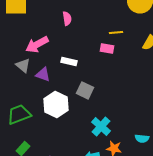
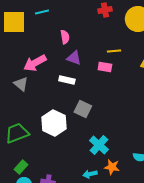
purple triangle: (43, 74) -> (74, 58), moved

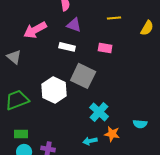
pink rectangle: (105, 67) -> (105, 48), moved
gray triangle: (21, 84) -> (14, 57), moved
gray square: (83, 109) -> (83, 76), size x1.4
green rectangle: (21, 167) -> (21, 134), turned 48

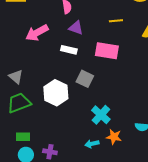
pink rectangle: (105, 48) -> (107, 51), size x1.6
gray triangle: (14, 57) -> (16, 77), moved
gray square: (83, 76) -> (85, 79), size x0.7

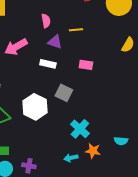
yellow line: (116, 21) -> (76, 30), moved
pink rectangle: (107, 51) -> (86, 65), size x0.6

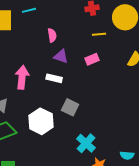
yellow line: (76, 30) -> (99, 34), moved
pink arrow: (16, 47) -> (22, 77), moved, turned 125
pink rectangle: (86, 65) -> (92, 59), moved, turned -32

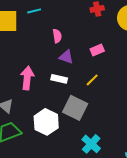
yellow line: (99, 34) -> (92, 80), moved, turned -40
pink rectangle: (92, 59) -> (97, 50), moved
gray square: (70, 107) -> (75, 108), size x1.4

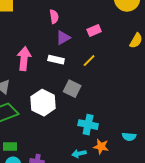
purple triangle: (66, 57) -> (63, 38), turned -49
gray square: (75, 108) -> (72, 89), size x0.7
cyan cross: (91, 144) -> (88, 125), turned -30

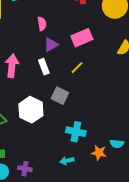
pink rectangle: (94, 31) -> (82, 38), size x1.5
white rectangle: (56, 60) -> (44, 67), turned 56
orange star: (101, 147) -> (99, 153), moved

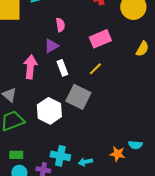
purple triangle: (51, 45) -> (51, 46), moved
gray square: (60, 96) -> (78, 97), size x1.4
cyan cross: (76, 132) -> (60, 156), moved

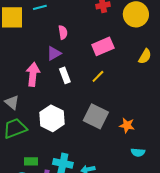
gray square: (78, 97) -> (96, 116), moved
orange star: (117, 154) -> (127, 125), moved
green rectangle: (16, 155) -> (31, 161), moved

